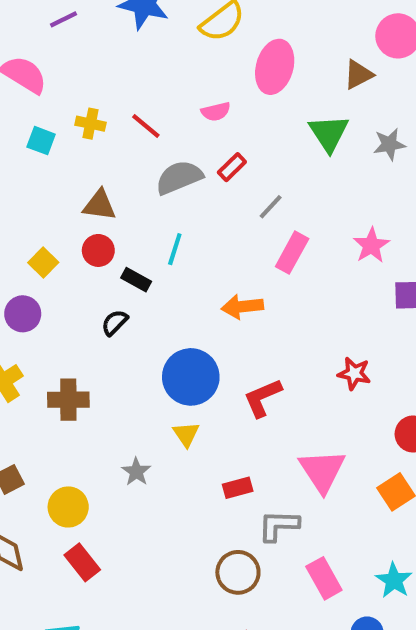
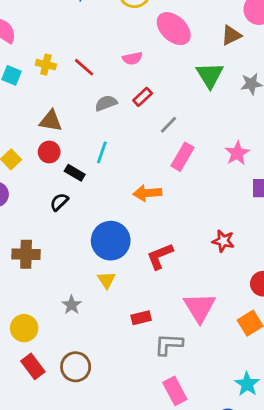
pink ellipse: (275, 67) -> (174, 29), turned -64
gray semicircle: (179, 177) -> (106, 103), size x0.7
brown circle: (238, 572) -> (76, 367), moved
pink rectangle: (324, 578) -> (175, 391), moved

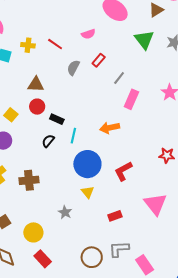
gray semicircle: (106, 103) -> (73, 68), turned -35
cyan line: (102, 152) -> (73, 136), moved
gray L-shape: (169, 344) -> (119, 249), moved
brown circle: (76, 367) -> (92, 257), moved

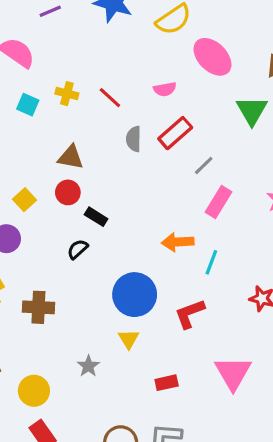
red rectangle: (99, 60) -> (175, 133), size x1.5
gray semicircle: (73, 68) -> (134, 139), turned -35
cyan line: (73, 136) -> (211, 262), moved

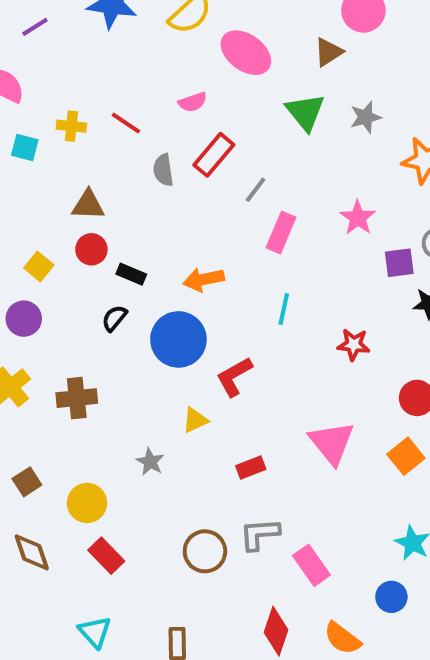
orange arrow: (178, 242) -> (204, 279), moved
blue circle: (135, 295) -> (178, 339), moved
red L-shape: (190, 314) -> (234, 377), moved
yellow triangle: (129, 339) -> (195, 420), turned 45

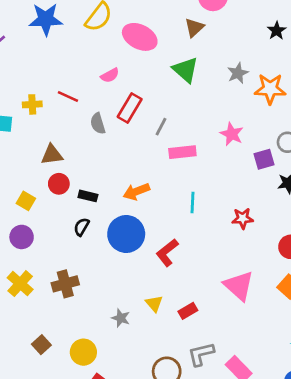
gray star: (366, 117) -> (238, 73), moved
pink rectangle: (281, 232) -> (182, 152), turned 70
yellow triangle: (195, 420) -> (154, 304), moved, turned -36

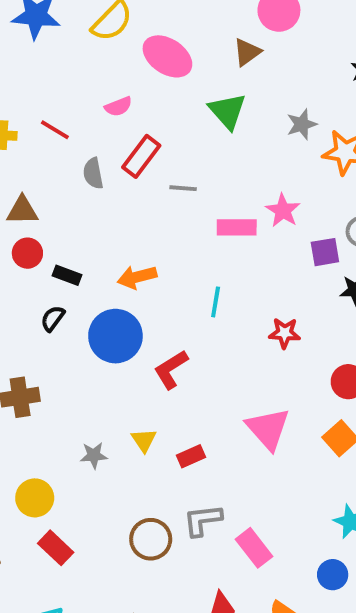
gray line: (161, 127) -> (183, 188), turned 60
pink rectangle: (182, 152) -> (237, 227), moved
gray star: (121, 318) -> (94, 455), turned -30

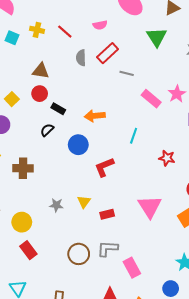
pink rectangle: (237, 227) -> (151, 99), turned 30
blue circle: (115, 336) -> (78, 145), size x0.7

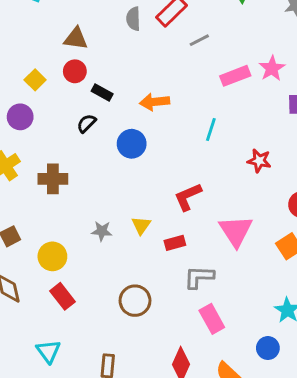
gray line: (127, 73) -> (199, 40), turned -40
pink rectangle: (151, 99) -> (235, 76), turned -60
red L-shape: (104, 167) -> (188, 197), moved
gray L-shape: (108, 249) -> (199, 277), moved

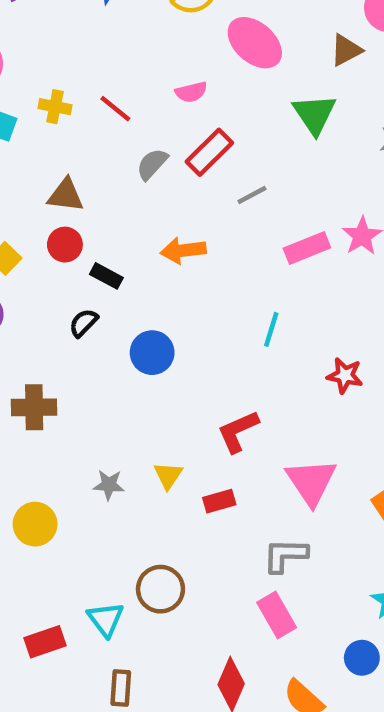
gray semicircle: (133, 19) -> (152, 164), turned 45
orange arrow: (155, 102) -> (183, 250), moved
gray L-shape: (199, 277) -> (285, 555), moved
red rectangle: (63, 296) -> (45, 642), moved, turned -70
cyan triangle: (48, 351) -> (106, 619), moved

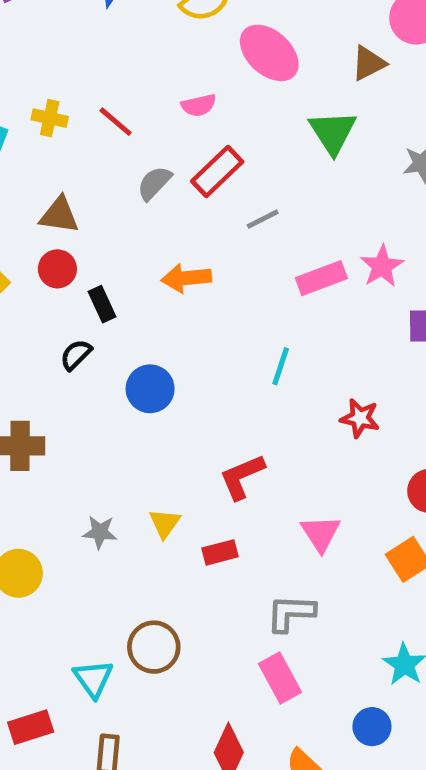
black rectangle: (106, 276) -> (102, 304), turned 36
pink triangle: (311, 482) -> (321, 533), size x0.7
red rectangle: (45, 642) -> (31, 727), moved

